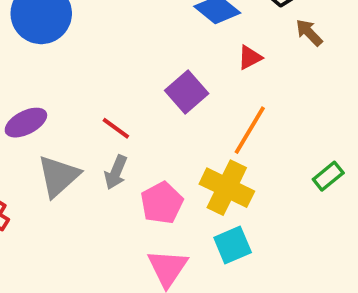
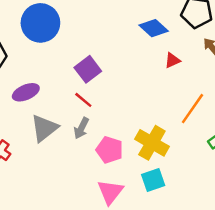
purple square: (187, 92) -> (88, 69), moved
orange line: (250, 130) -> (193, 109), moved
pink pentagon: (162, 203) -> (110, 150), turned -30

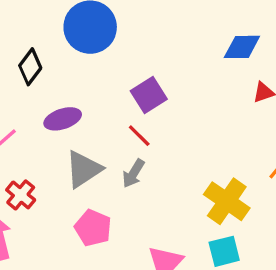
blue diamond: (154, 28) -> (242, 47), turned -48
pink pentagon: (110, 150) -> (93, 228), moved

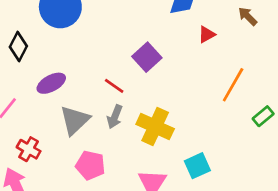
purple square: (149, 95) -> (147, 57), moved
yellow cross: (227, 201) -> (155, 127), moved

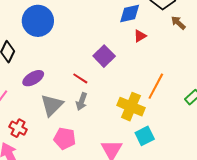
red triangle: (207, 35) -> (140, 36), moved
orange line: (233, 85) -> (156, 86), moved
yellow cross: (155, 127) -> (131, 107), moved

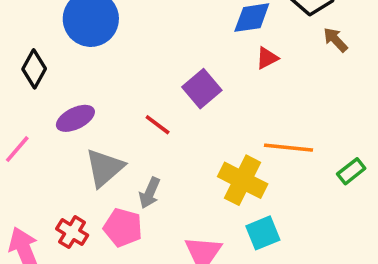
orange line: (156, 86) -> (289, 148), turned 64
gray arrow: (82, 101) -> (150, 193), moved
red cross: (18, 128) -> (72, 232), moved

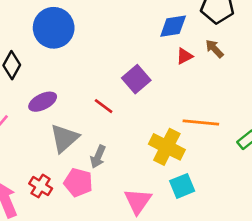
brown arrow: (336, 40) -> (214, 49), moved

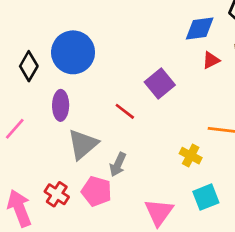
blue circle: (54, 28) -> (73, 52), moved
purple ellipse: (43, 102) -> (61, 105), turned -64
yellow cross: (167, 147) -> (191, 156), size x0.6

